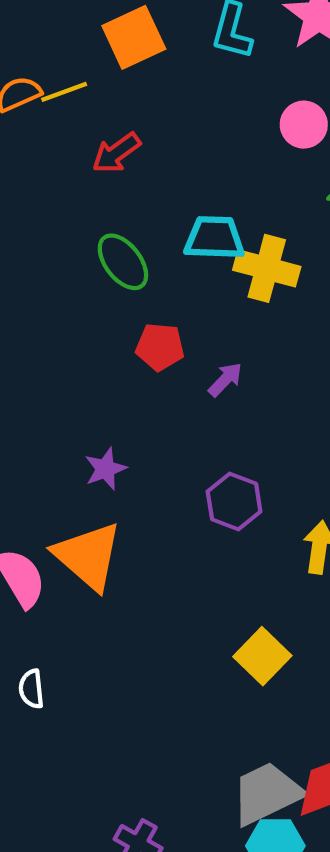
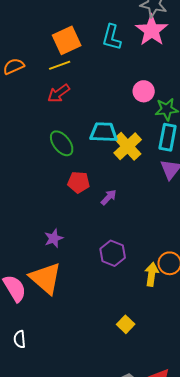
yellow line: (64, 92) -> (60, 65), moved
pink circle: (304, 125) -> (144, 91), moved
yellow cross: (267, 268) -> (128, 146), turned 32
yellow square: (262, 656) -> (126, 324), size x0.7

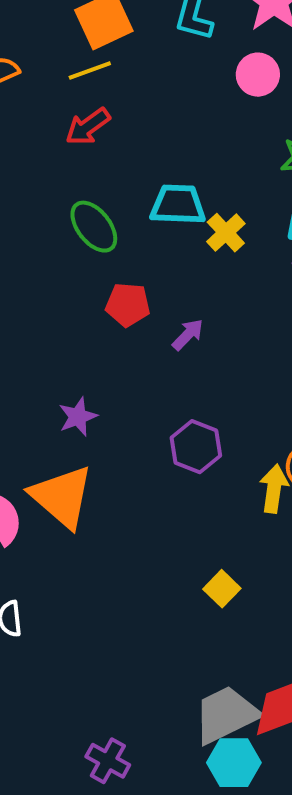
pink circle: (144, 91) -> (258, 75), moved
yellow cross: (128, 146) -> (226, 233), size x0.7

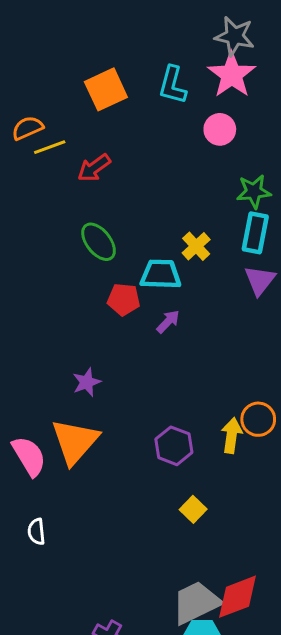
yellow line: (90, 71) -> (50, 147), moved
cyan trapezoid: (178, 205) -> (161, 274), moved
purple hexagon: (196, 447) -> (174, 446), moved
orange triangle: (62, 497) -> (75, 441), turned 30

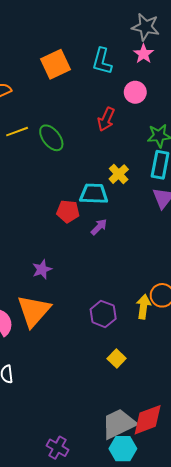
pink star: (232, 75) -> (144, 54), size x0.6
yellow line: (50, 147) -> (17, 132), moved
red arrow: (94, 168) -> (106, 119), moved, turned -30
green ellipse: (99, 242) -> (51, 138), moved

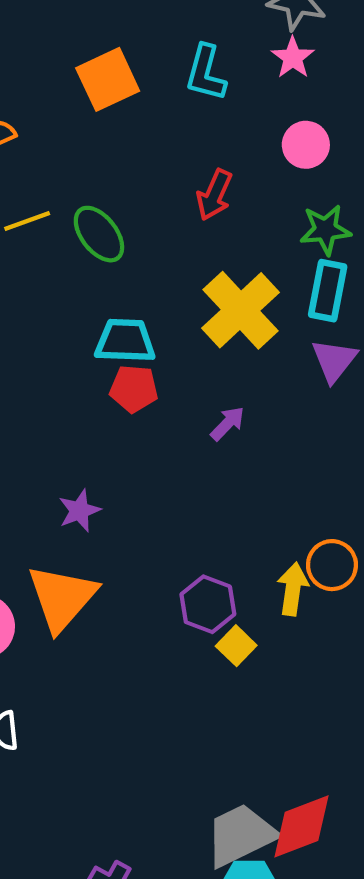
pink circle: (135, 92) -> (306, 145), moved
yellow cross: (119, 174) -> (241, 310), size x1.8
cyan trapezoid: (94, 194) -> (125, 341), moved
purple arrow: (99, 227) -> (227, 424), moved
yellow square: (117, 359) -> (236, 646), moved

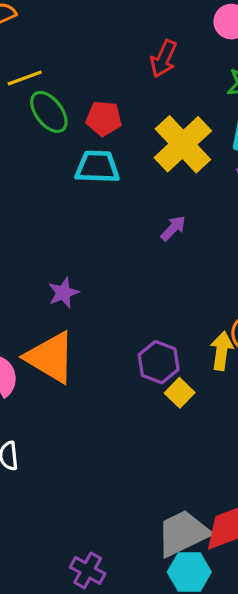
green ellipse: (99, 234) -> (49, 112), moved
red pentagon: (134, 389) -> (104, 118), moved
orange triangle: (62, 598) -> (50, 357), turned -40

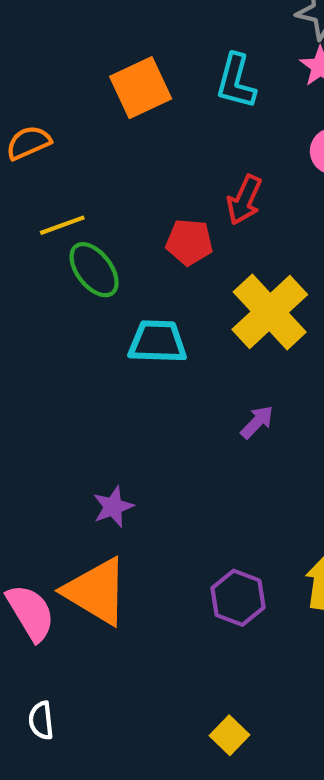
red pentagon: (104, 118) -> (189, 242), moved
yellow square: (180, 393) -> (229, 735), moved

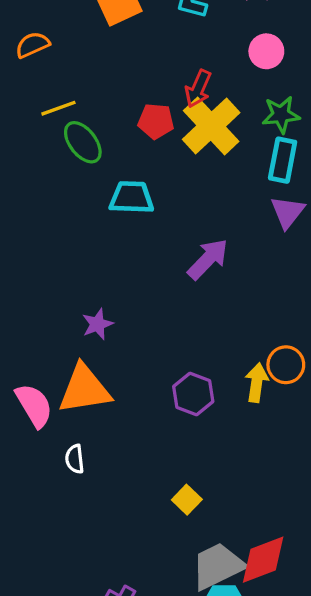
yellow cross: (270, 312) -> (211, 126), moved
purple arrow: (257, 422) -> (208, 259), size x1.6
orange triangle: (96, 591) -> (84, 389), turned -40
white semicircle: (41, 721) -> (75, 459), moved

